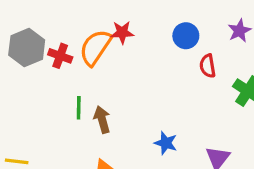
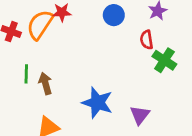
red semicircle: (208, 66) -> (147, 40), moved
blue star: (166, 143) -> (97, 103), size x1.6

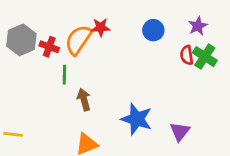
green cross: (164, 60) -> (205, 57), moved
green line: (26, 74) -> (64, 75), moved

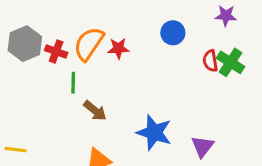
purple star: (198, 26) -> (226, 16), moved, turned 30
red star: (101, 27) -> (118, 48), moved
brown arrow: (84, 100) -> (95, 111), turned 145

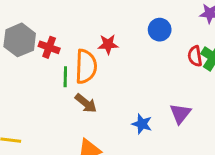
orange semicircle: (89, 44) -> (86, 66), moved, turned 148
blue star: (154, 132) -> (142, 124), size x0.6
purple triangle: (202, 146) -> (180, 114), moved

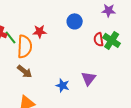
green line: (65, 77) -> (11, 37), moved, turned -40

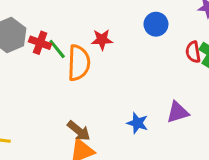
brown arrow: (25, 71) -> (79, 131), moved
purple triangle: (89, 78) -> (178, 112), turned 35

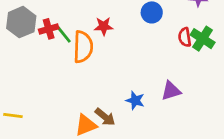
red cross: (40, 43) -> (49, 29), turned -36
brown arrow: (79, 131) -> (105, 117), moved

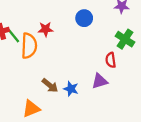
red semicircle: (185, 37) -> (111, 60), moved
brown arrow: (105, 117) -> (50, 85), moved

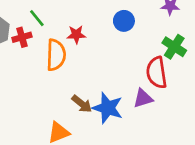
green line: (14, 36) -> (37, 18), moved
red semicircle: (111, 60) -> (157, 73), size x1.6
blue star: (71, 89) -> (108, 108), size x1.6

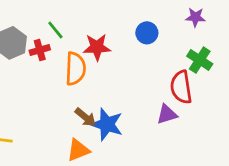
red star: (76, 34) -> (97, 47), size x1.4
brown arrow: (82, 104) -> (85, 117), moved
blue star: (108, 108) -> (107, 124), moved

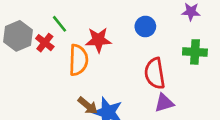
red cross: (40, 50) -> (45, 43), turned -36
green cross: (200, 60) -> (195, 52), turned -30
red semicircle: (181, 87) -> (155, 73), moved

